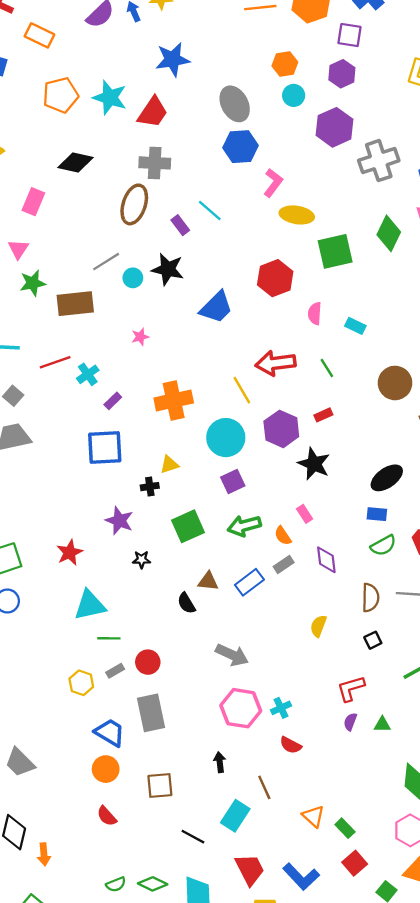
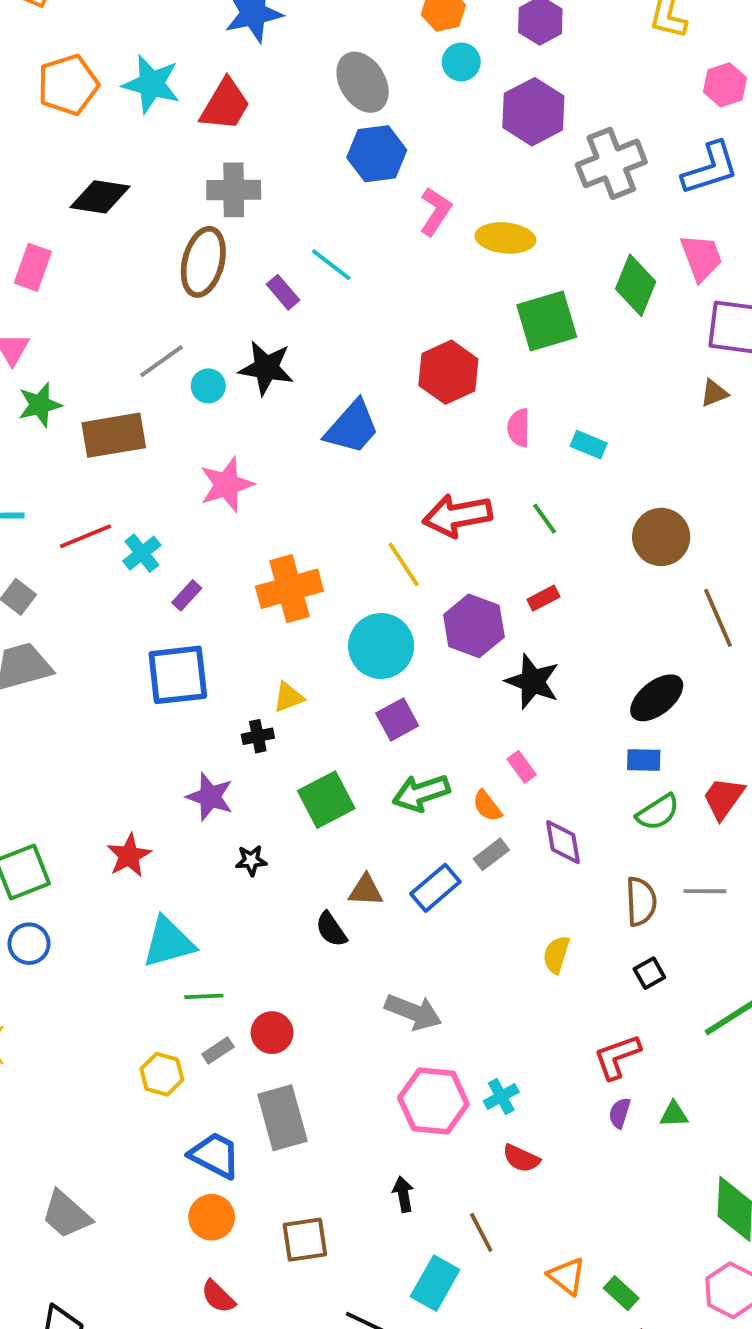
yellow ellipse: (297, 215) -> (505, 238), moved
pink star: (140, 337) -> (227, 485), size x1.8

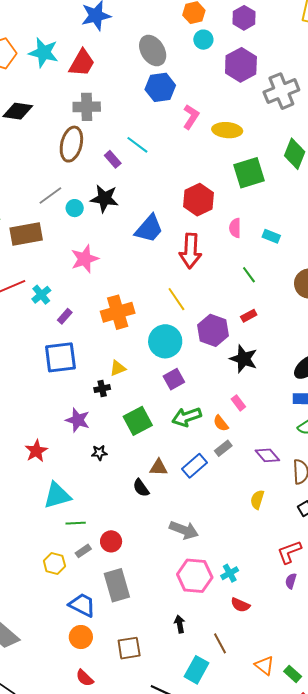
red arrow: (457, 515) -> (190, 251), moved, turned -76
purple diamond: (563, 842) -> (267, 455), moved, turned -30

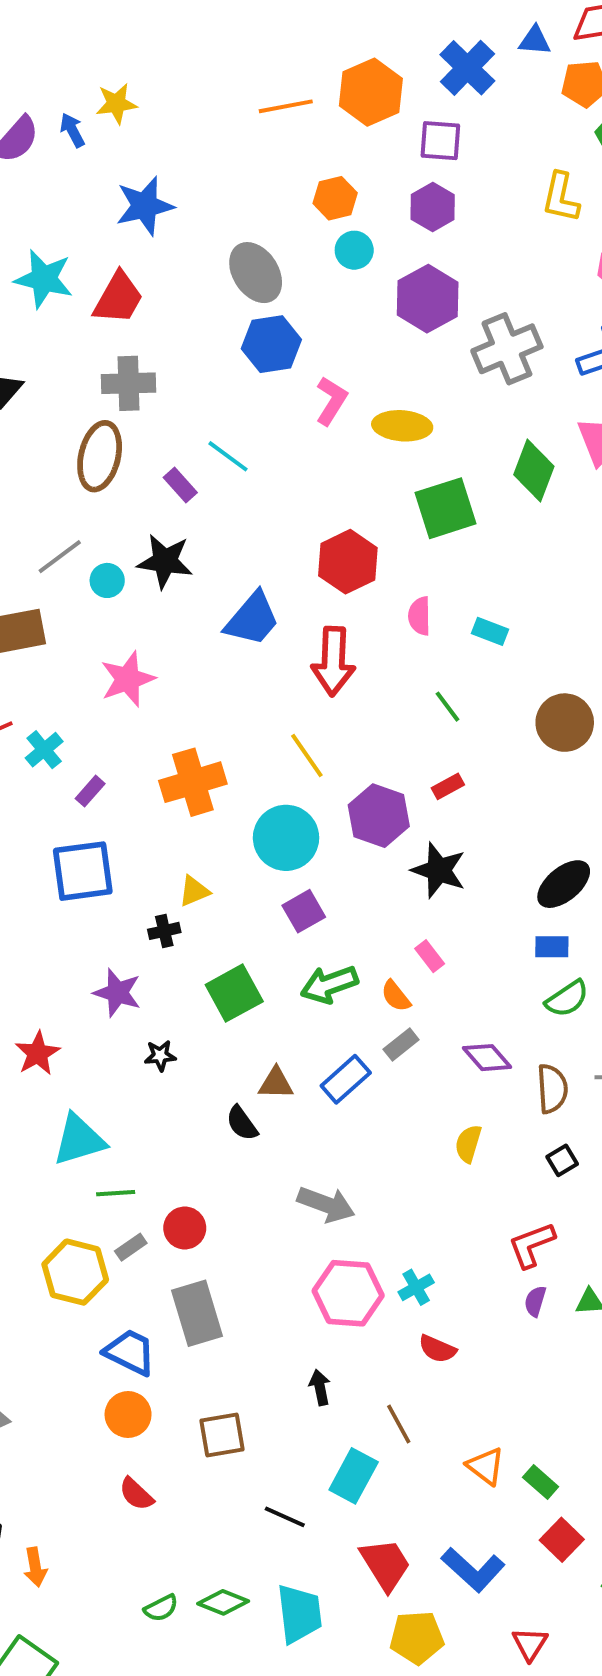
yellow hexagon: (54, 564) -> (75, 1272), size x1.5

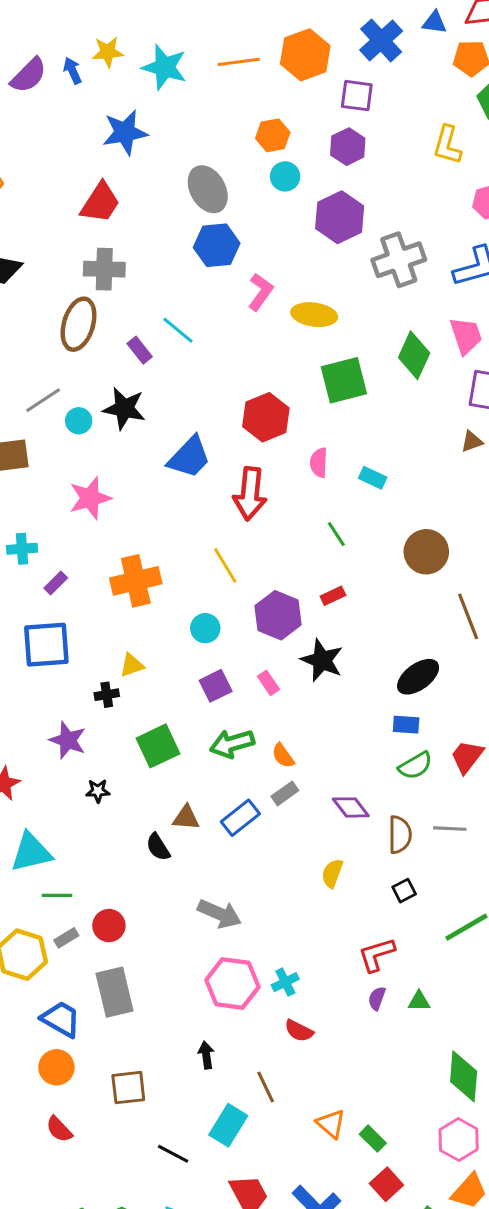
cyan star: (44, 279) -> (165, 67), moved
cyan cross: (44, 750) -> (22, 549), turned 32
cyan circle: (286, 838) -> (205, 628), size x0.6
pink rectangle: (430, 956) -> (269, 683), moved

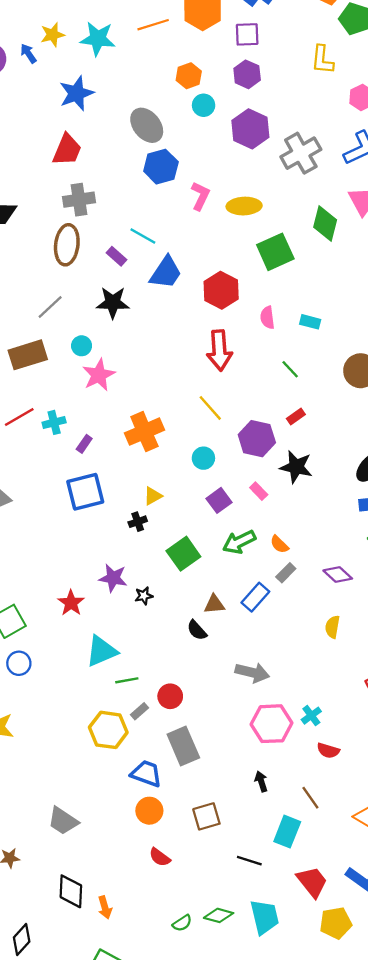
cyan circle: (79, 421) -> (82, 346), moved
blue trapezoid: (189, 457) -> (166, 273), moved
purple star: (68, 740) -> (113, 578), moved

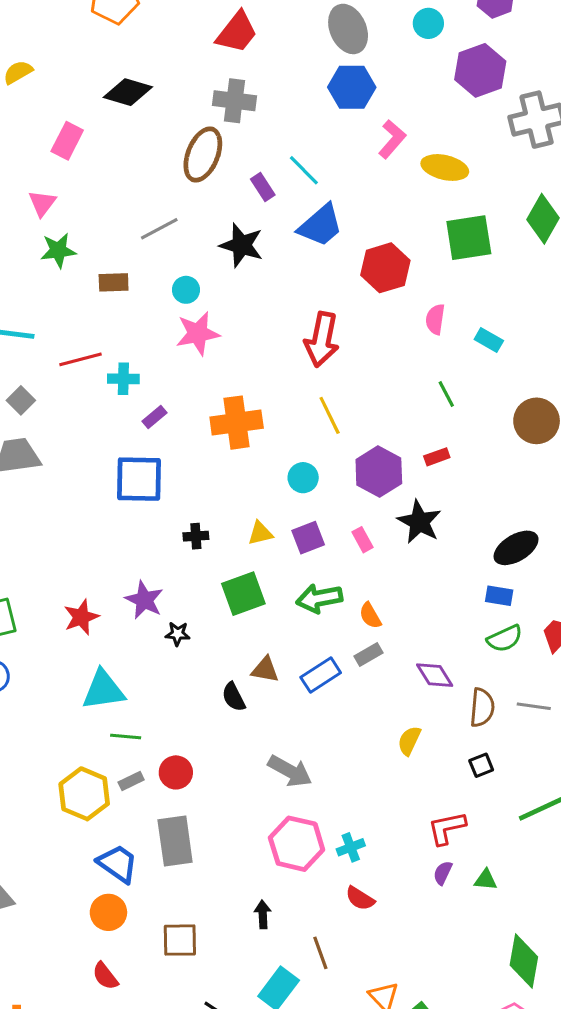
red arrow: (219, 350) -> (322, 340), moved
brown rectangle: (28, 355) -> (114, 282), size x0.6
yellow triangle: (153, 496) -> (260, 533), moved

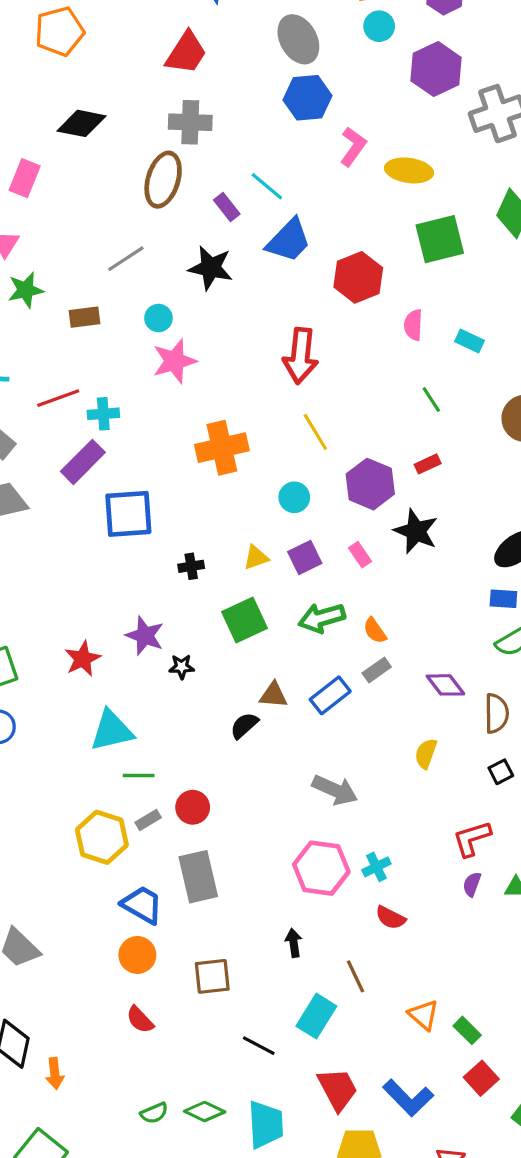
purple rectangle: (155, 417) -> (83, 462), moved, size x1.8
black semicircle: (234, 697) -> (244, 726), turned 80
gray arrow: (290, 771) -> (335, 790), moved

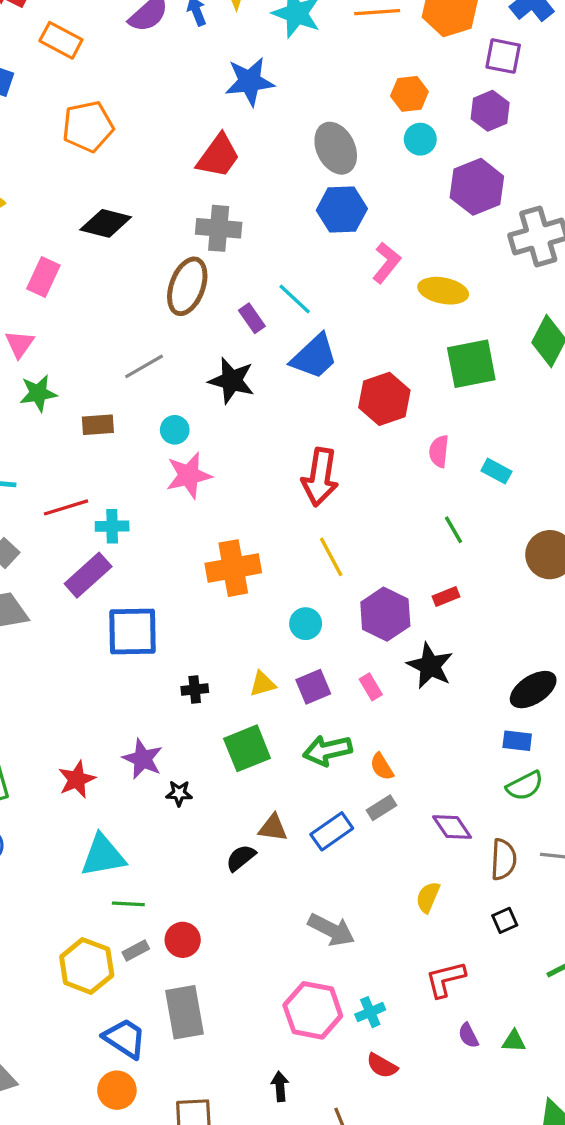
red L-shape: (472, 839) -> (445, 979), moved
purple semicircle: (472, 884) -> (468, 1035), turned -50

